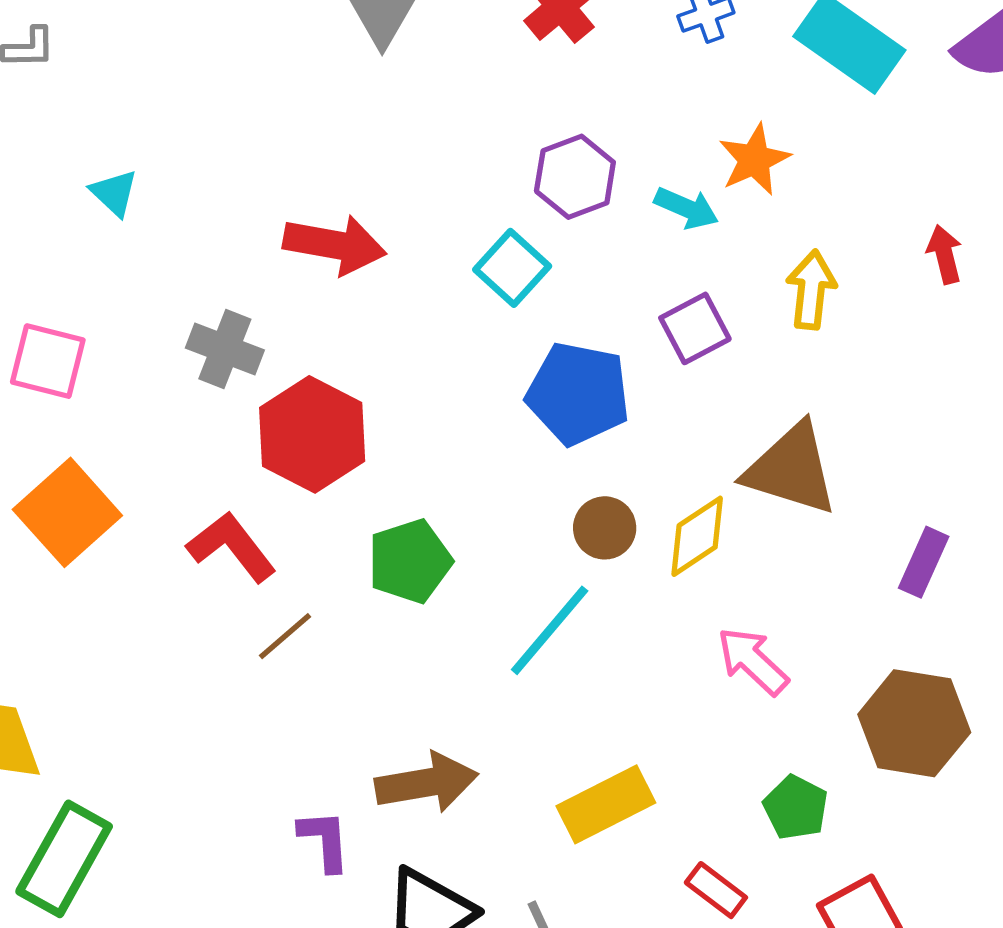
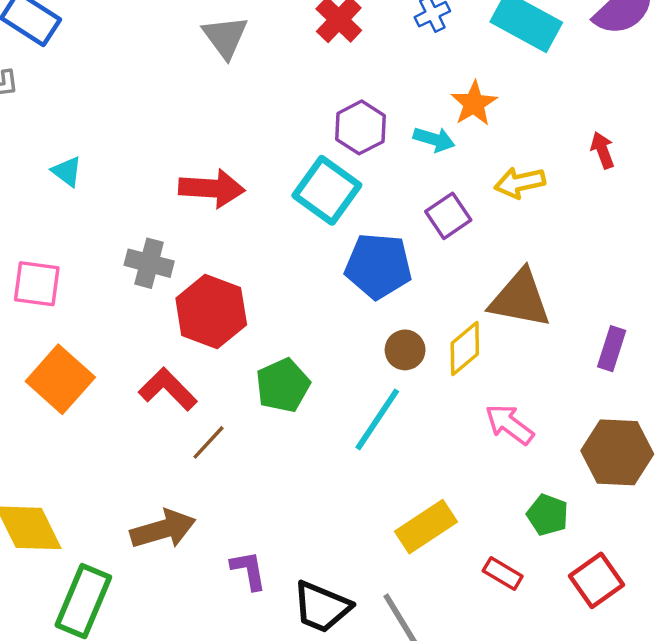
cyan square: (512, 268) -> (327, 190), size x1.4
yellow arrow: (811, 290) -> (520, 183), turned -102
brown arrow: (427, 783) -> (163, 529), moved

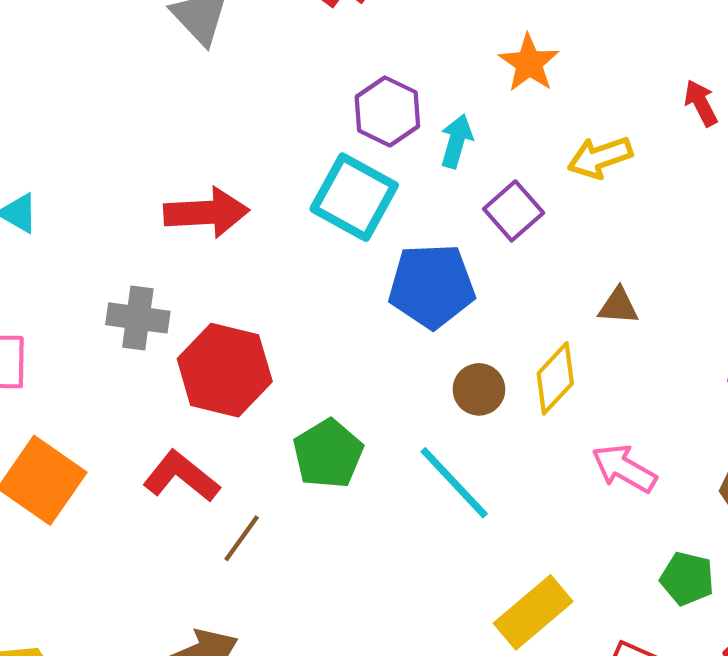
cyan arrow: (434, 139) -> (456, 141), moved, turned -84
brown triangle: (520, 299) -> (618, 306), size x0.5
cyan line: (377, 419) -> (454, 483), turned -70

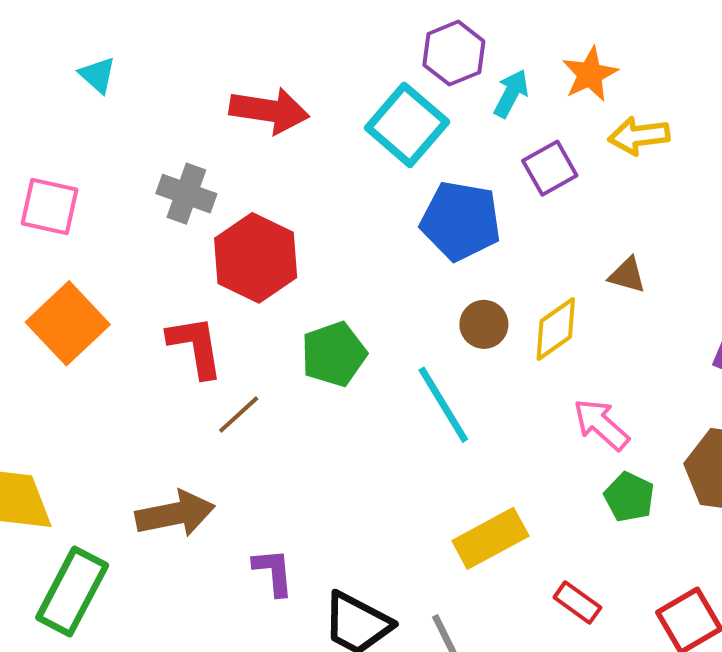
orange star: (529, 63) -> (590, 74), moved
red L-shape: (181, 476) -> (195, 347), turned 30
green pentagon: (687, 579) -> (629, 497), moved

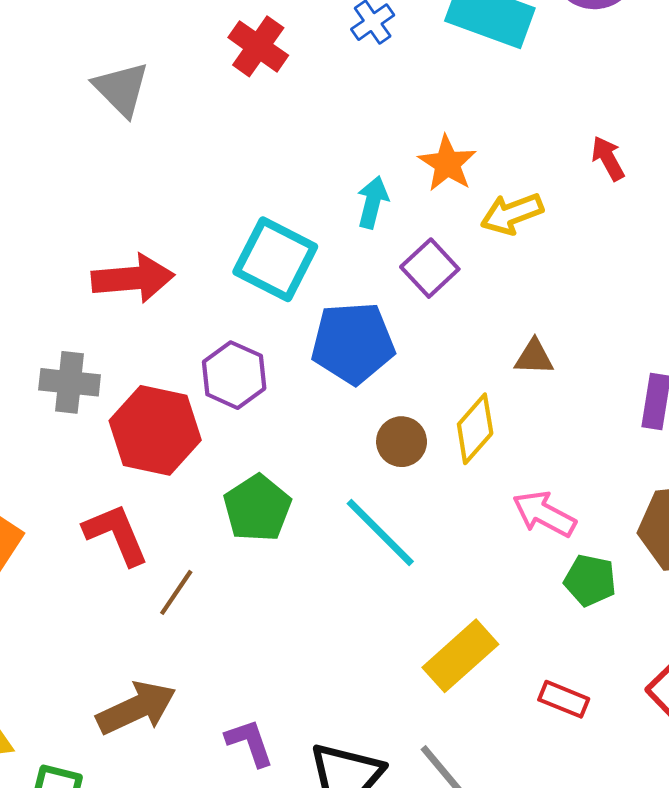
purple hexagon: (454, 53) -> (234, 375), moved

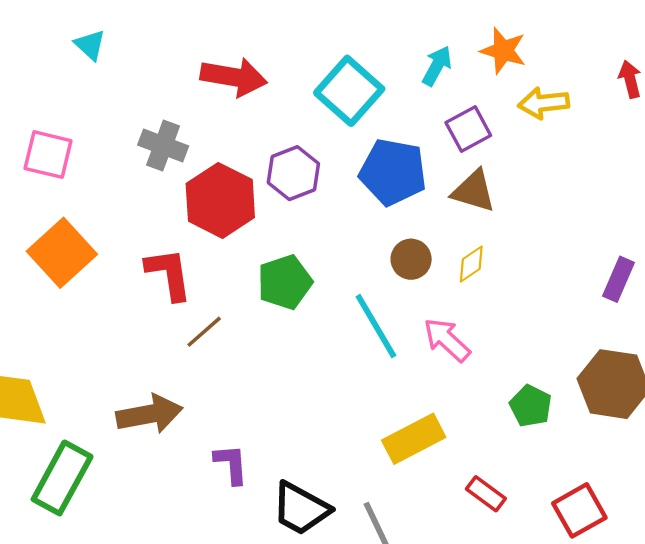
orange star: (447, 163) -> (503, 51), turned -30
brown triangle: (534, 357) -> (474, 191), moved, size x1.4
yellow diamond: (475, 429) -> (471, 264), size x0.7
pink arrow: (544, 514) -> (447, 340), moved

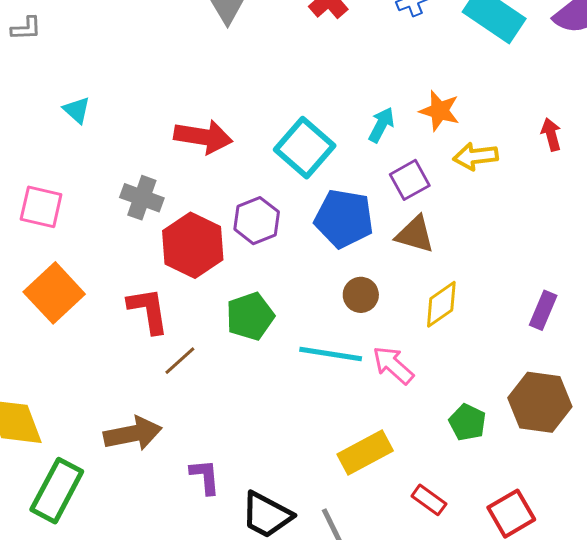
yellow diamond: (471, 264) -> (441, 304), moved, size x1.4
cyan line: (376, 326) -> (331, 354), turned -50

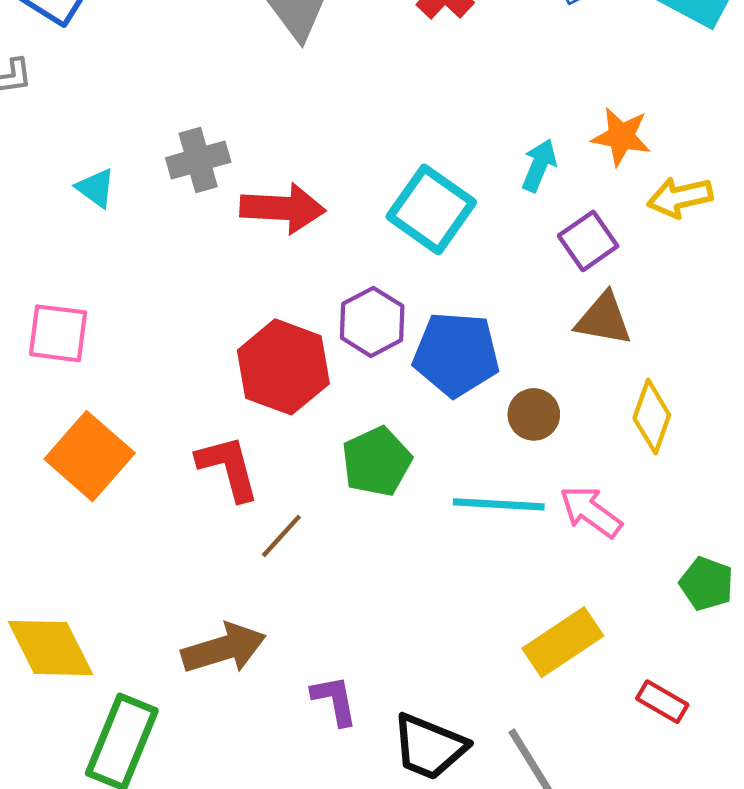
gray cross: (142, 198) -> (198, 160), moved, turned -30
blue pentagon: (344, 219) -> (456, 354), moved
yellow diamond: (441, 304) -> (652, 417), turned -30

